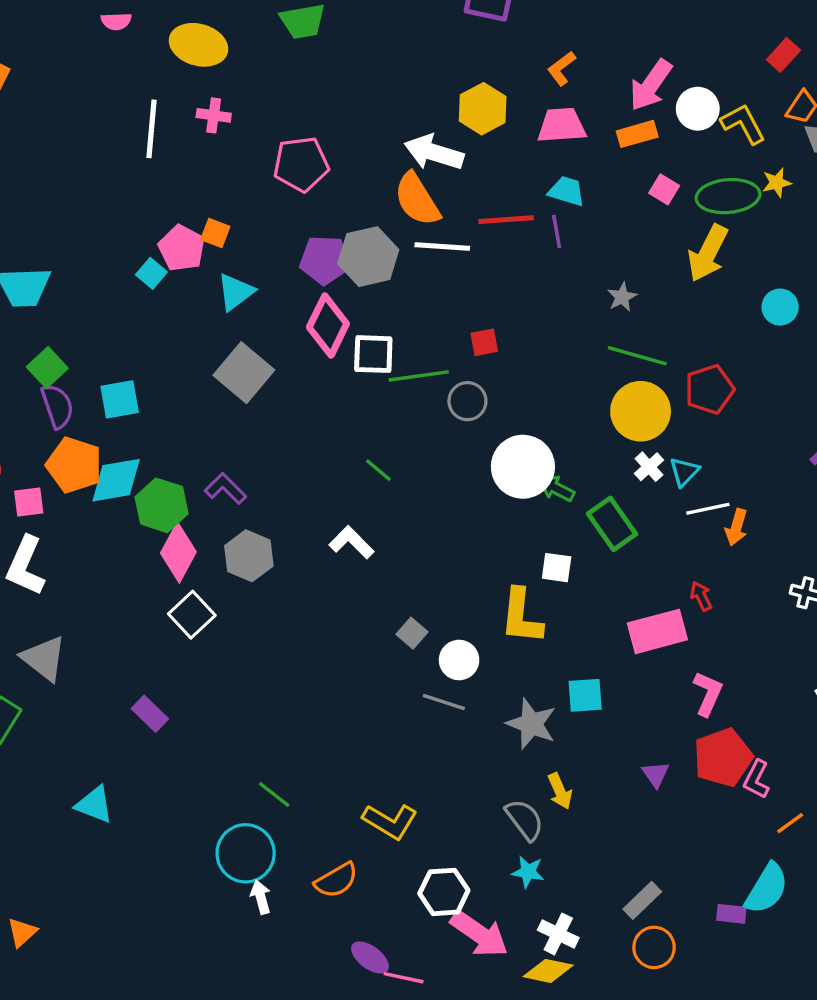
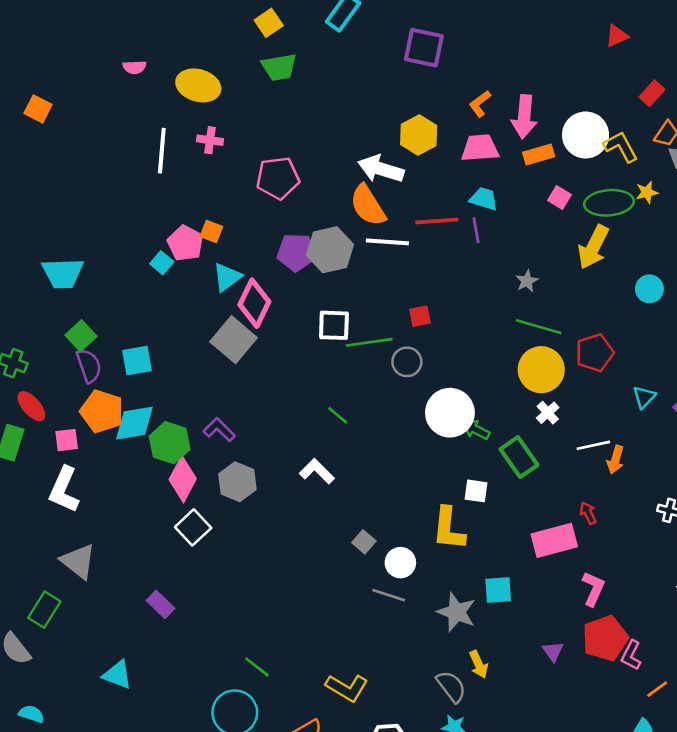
pink arrow: (651, 85) -> (524, 117), moved, turned -30
white circle: (698, 109) -> (586, 135), size x1.4
pink diamond: (328, 326) -> (254, 303), moved
cyan triangle: (684, 472) -> (644, 397), moved

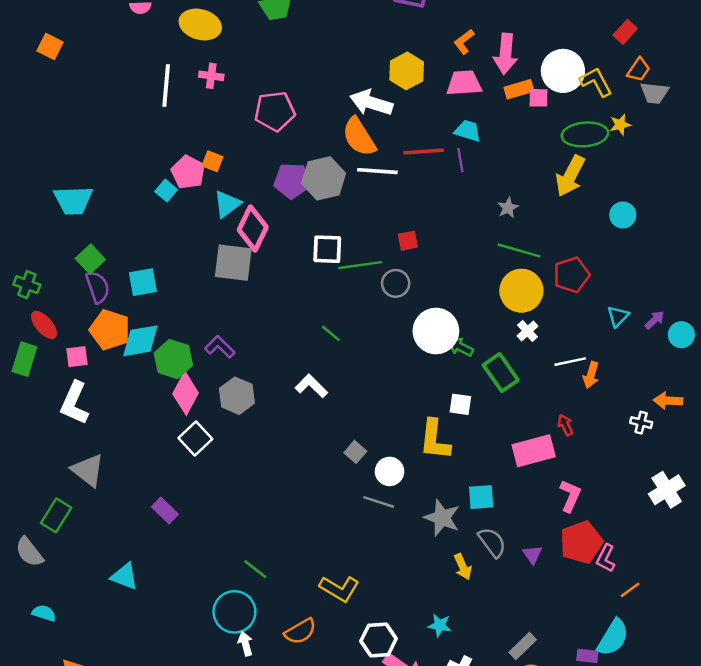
pink square: (559, 198) -> (539, 98), moved, turned -30
gray square: (234, 340) -> (233, 263), turned -33
gray semicircle: (451, 686) -> (492, 542), moved

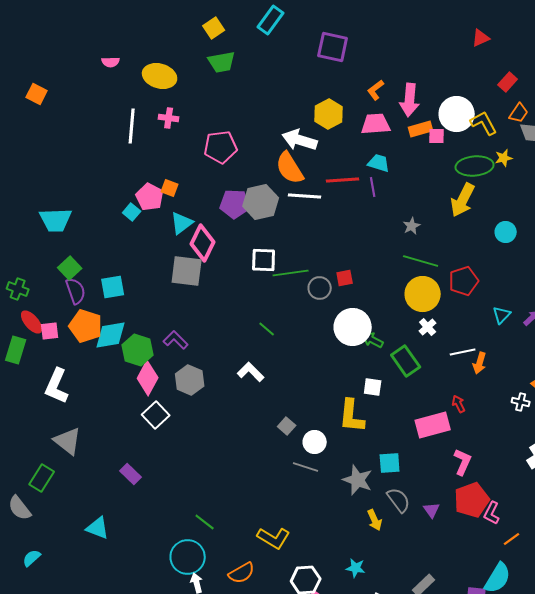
red square: (408, 241) -> (345, 278), moved
pink square: (77, 357) -> (50, 331), moved
cyan semicircle: (44, 613) -> (32, 558), turned -60

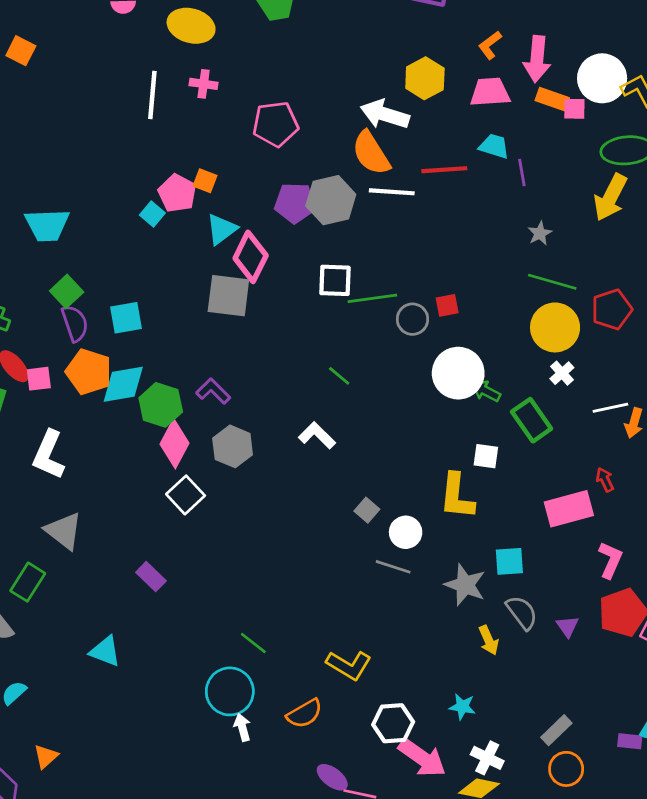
orange rectangle: (421, 129) -> (552, 99), turned 35
purple line: (373, 187) -> (522, 172), moved

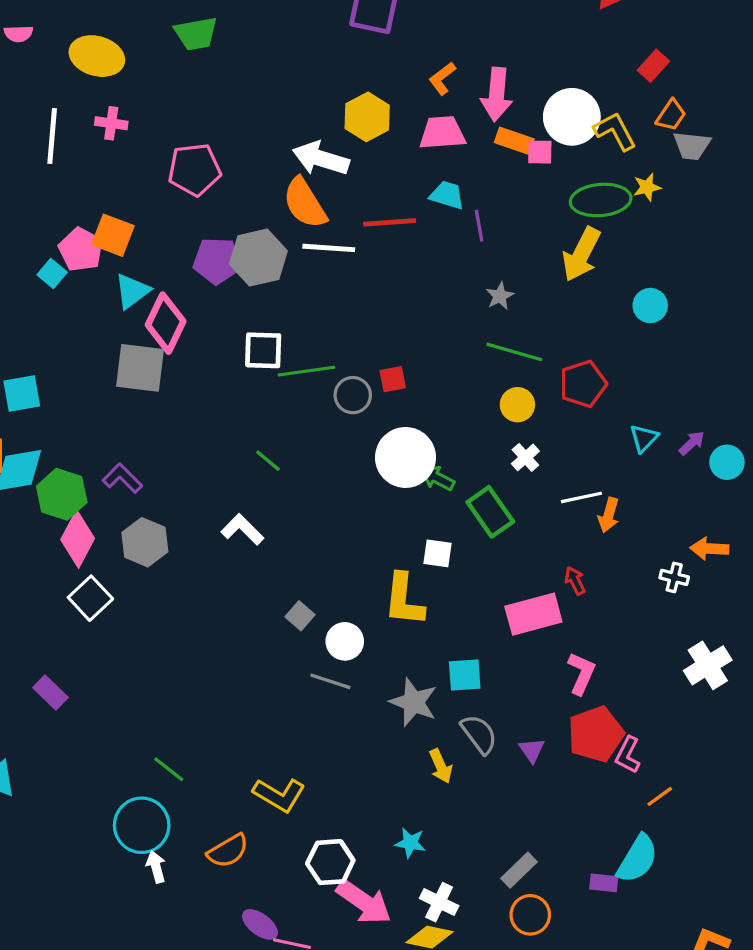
orange square: (205, 181) -> (113, 235), size x1.5
yellow circle: (555, 327) -> (517, 405), size x0.6

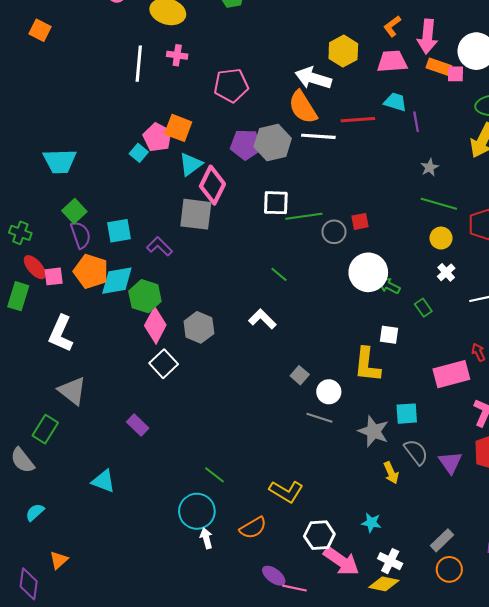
purple L-shape: (122, 478) -> (159, 246), moved
green rectangle: (490, 512) -> (423, 308), size x0.6
purple triangle: (532, 750) -> (450, 462), size x1.4

